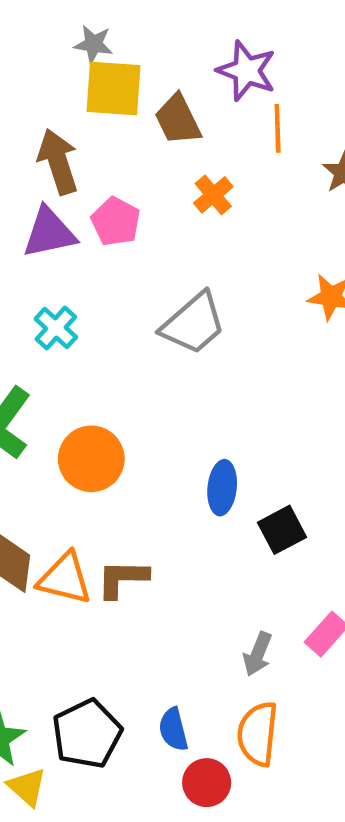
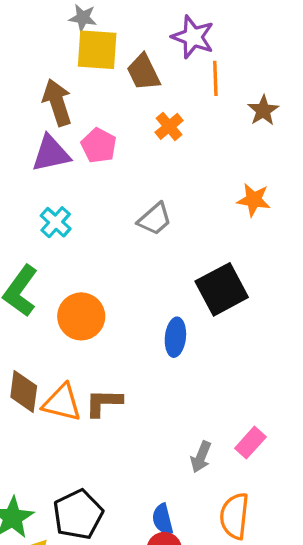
gray trapezoid: (193, 324) -> (155, 219), size x0.7
black square: (282, 530) -> (222, 289), moved, size x1.5
blue semicircle: (173, 729) -> (163, 519), moved
orange semicircle: (258, 734) -> (234, 516), moved

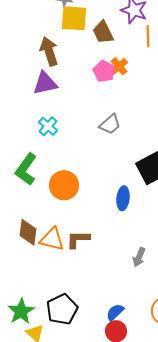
pink pentagon: (99, 146) -> (104, 71), moved
gray arrow: (201, 457) -> (139, 257), moved
blue semicircle: (163, 519) -> (115, 312), turned 60

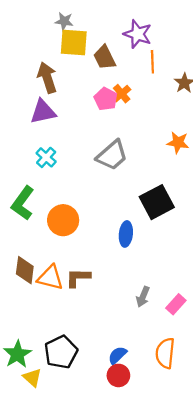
gray trapezoid: (110, 124) -> (112, 155), size x1.4

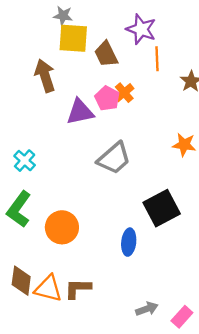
purple triangle: (43, 112) -> (80, 112), moved
cyan cross: (46, 157) -> (25, 161), moved
gray arrow: (143, 297) -> (147, 309), turned -132

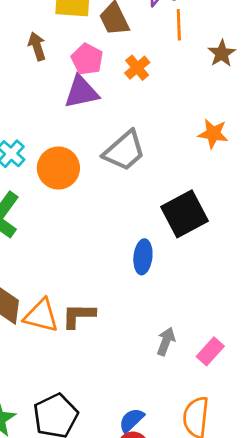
brown arrow: (45, 76) -> (37, 46), size x0.7
pink pentagon: (107, 98) -> (87, 59), moved
orange circle: (62, 227) -> (58, 168), moved
gray arrow: (147, 309) -> (166, 341), turned -50

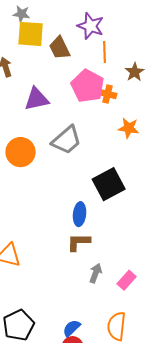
pink pentagon: (87, 59) -> (88, 86), moved, size x1.5
orange cross: (137, 68) -> (108, 94), moved, turned -36
brown L-shape: (78, 316) -> (79, 242), moved

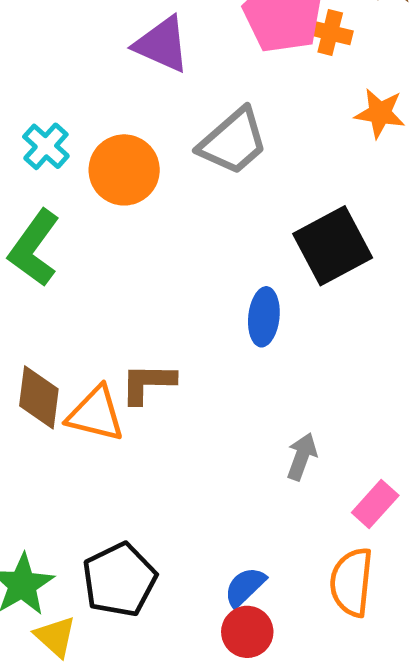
purple triangle: (37, 99) -> (162, 44), turned 36
brown L-shape: (79, 242) -> (148, 383), moved
pink rectangle: (127, 280) -> (375, 504), moved

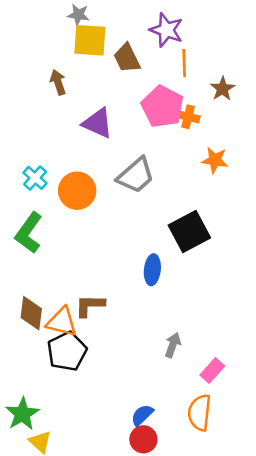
black pentagon: (119, 580) -> (67, 351), moved

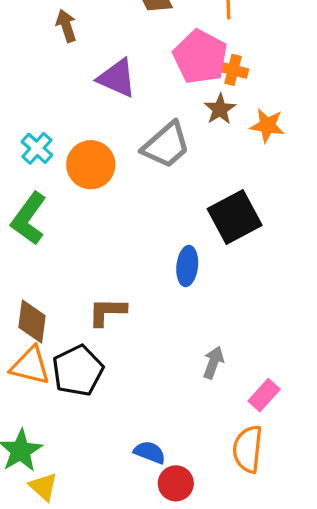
brown star: (222, 89) -> (220, 109), moved
orange triangle: (62, 322) -> (30, 366), moved
blue semicircle: (142, 415) -> (150, 452), moved, turned 65

